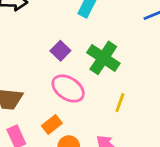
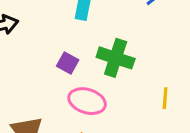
yellow line: (120, 103) -> (165, 98), moved

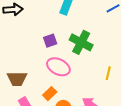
purple square: (68, 63) -> (50, 41), turned 32

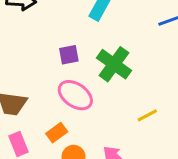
yellow line: (108, 73) -> (147, 115), turned 40

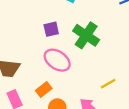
yellow line: (147, 115) -> (108, 84), moved

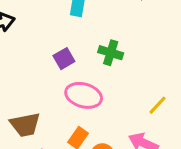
green cross: (86, 35) -> (111, 53), size x0.7

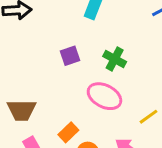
pink ellipse: (84, 95) -> (104, 96), moved

